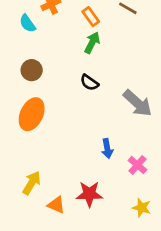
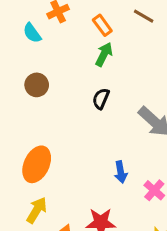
black semicircle: (89, 83) -> (101, 99), turned 78
orange ellipse: (32, 114) -> (37, 164), moved

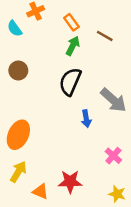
brown line: (144, 16) -> (105, 36), moved
black semicircle: (101, 99) -> (70, 82), size x1.6
blue arrow: (121, 172) -> (86, 119), moved

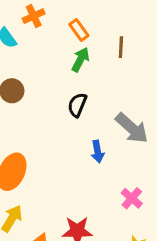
brown line: (105, 36) -> (121, 47), turned 63
black semicircle: (70, 82) -> (77, 105), size x0.7

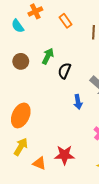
green arrow: (80, 60) -> (48, 56), moved

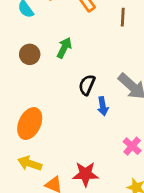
black semicircle: (64, 71) -> (87, 85), moved
yellow arrow: (21, 147) -> (30, 163), turned -102

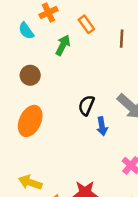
green arrow: (64, 48) -> (63, 45), moved
orange ellipse: (30, 124) -> (30, 121), moved

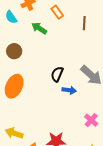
green arrow: (63, 45) -> (39, 28), turned -84
blue arrow: (102, 126) -> (69, 90), turned -72

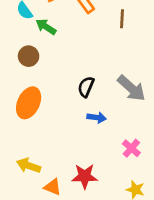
green arrow: (39, 28) -> (46, 27), moved
blue arrow: (69, 90) -> (97, 118), moved

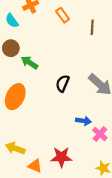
green arrow: (46, 27) -> (30, 63), moved
brown circle: (29, 56) -> (11, 48), moved
blue arrow: (97, 118) -> (83, 121), moved

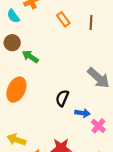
orange rectangle: (63, 15) -> (63, 19), moved
black semicircle: (63, 83) -> (62, 98), moved

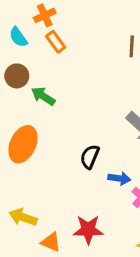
orange rectangle: (63, 19) -> (56, 42), moved

